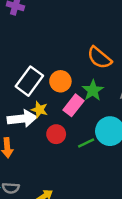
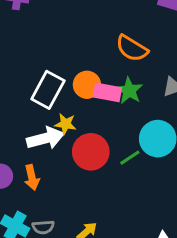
pink rectangle: (74, 105) -> (107, 92), moved, turned 70
red circle: (56, 134) -> (91, 152), size x1.5

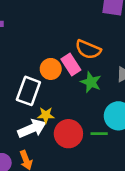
orange circle: (87, 85) -> (51, 69), moved
pink rectangle: (107, 92) -> (71, 65), moved, turned 55
green line: (130, 158) -> (99, 134), turned 42

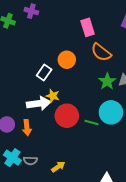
pink rectangle: (71, 65) -> (88, 27), moved
green star: (91, 82) -> (107, 81), moved
white rectangle: (28, 91) -> (44, 73), size x0.7

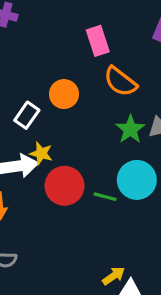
yellow arrow: (58, 167) -> (114, 276), moved

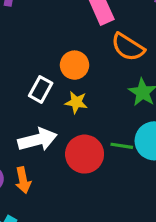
yellow star: (41, 153) -> (76, 102), moved
green line: (105, 197) -> (122, 146), moved

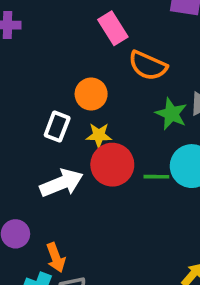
red circle: (85, 154) -> (112, 165), moved
orange arrow: (23, 180) -> (56, 258), moved

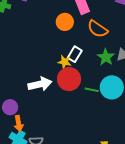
orange circle: (91, 94) -> (65, 22), moved
white rectangle: (57, 127) -> (75, 54), moved
orange arrow: (56, 258) -> (19, 124), moved

